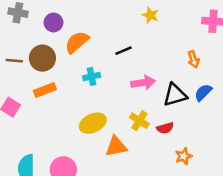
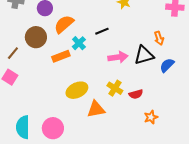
brown line: (14, 61) -> (13, 53), moved, turned -56
cyan cross: (92, 76) -> (79, 43), moved, turned -32
orange rectangle: (45, 90) -> (61, 56), moved
black triangle: (175, 95) -> (144, 55), moved

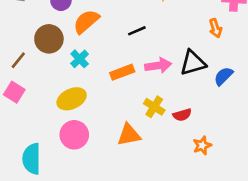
orange arrow: (159, 38) -> (215, 28), moved
cyan cross: (79, 43) -> (80, 59), moved
orange rectangle: (61, 56) -> (122, 72), moved
yellow ellipse: (77, 90) -> (72, 99), moved
pink circle: (53, 128) -> (74, 135), moved

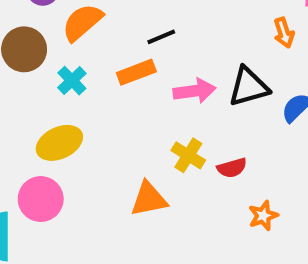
orange rectangle: (122, 72) -> (136, 72), moved
pink circle: (74, 135) -> (41, 199), moved

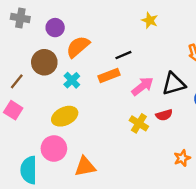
pink arrow: (195, 91) -> (143, 86), turned -30
red semicircle: (232, 168) -> (164, 115), moved
orange triangle: (149, 199) -> (85, 166), moved

